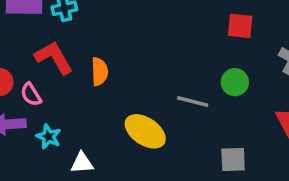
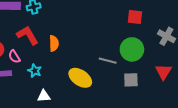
green circle: (235, 82) -> (132, 49), size x1.5
cyan star: (49, 137) -> (35, 71), moved
gray square: (233, 159) -> (131, 80), moved

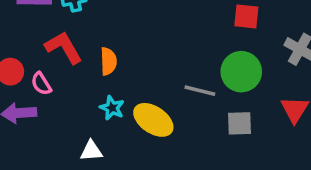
cyan star: (35, 71) -> (112, 108), moved

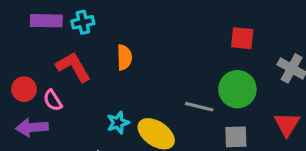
orange semicircle: (109, 61) -> (124, 57), moved
cyan star: (112, 108) -> (118, 123), turned 30

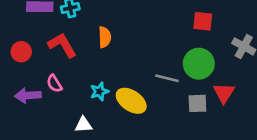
red circle: (24, 89) -> (21, 52), moved
pink semicircle: (53, 100) -> (54, 84), moved
red triangle: (287, 124) -> (224, 93), moved

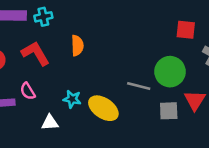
red square: (203, 21) -> (186, 30), moved
cyan star: (99, 91) -> (72, 99), turned 30
white triangle: (83, 125) -> (50, 123), moved

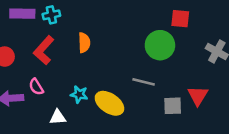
red square: (186, 30) -> (180, 19), moved
red L-shape: (36, 53) -> (44, 50), turned -108
green circle: (170, 72) -> (160, 45), moved

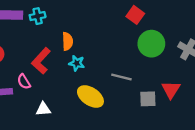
red square: (180, 19) -> (135, 15), moved, turned 30
green circle: (160, 45) -> (151, 44), moved
red L-shape: (44, 50) -> (41, 61), moved
cyan star: (79, 94) -> (77, 63), moved

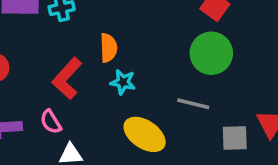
green circle: (151, 44) -> (211, 53), moved
pink semicircle: (24, 82) -> (51, 122), moved

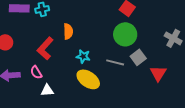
cyan star: (123, 82) -> (83, 56), moved
gray square: (235, 138) -> (138, 57), moved, turned -35

